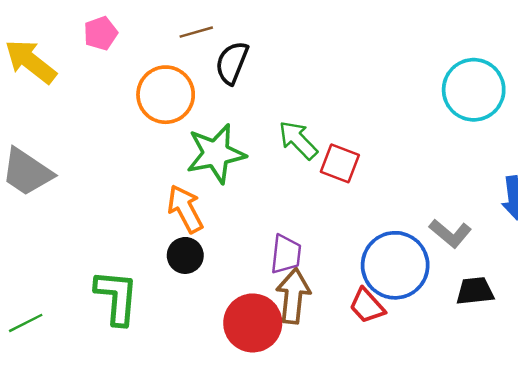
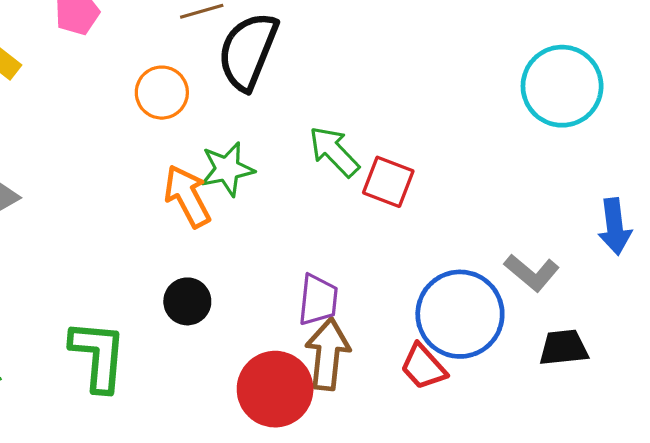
black semicircle: (232, 63) -> (248, 51), size x1.4
orange circle: (166, 95) -> (162, 93), size x0.7
green star: (216, 154) -> (227, 169), size x0.7
orange arrow: (185, 209) -> (187, 196), moved

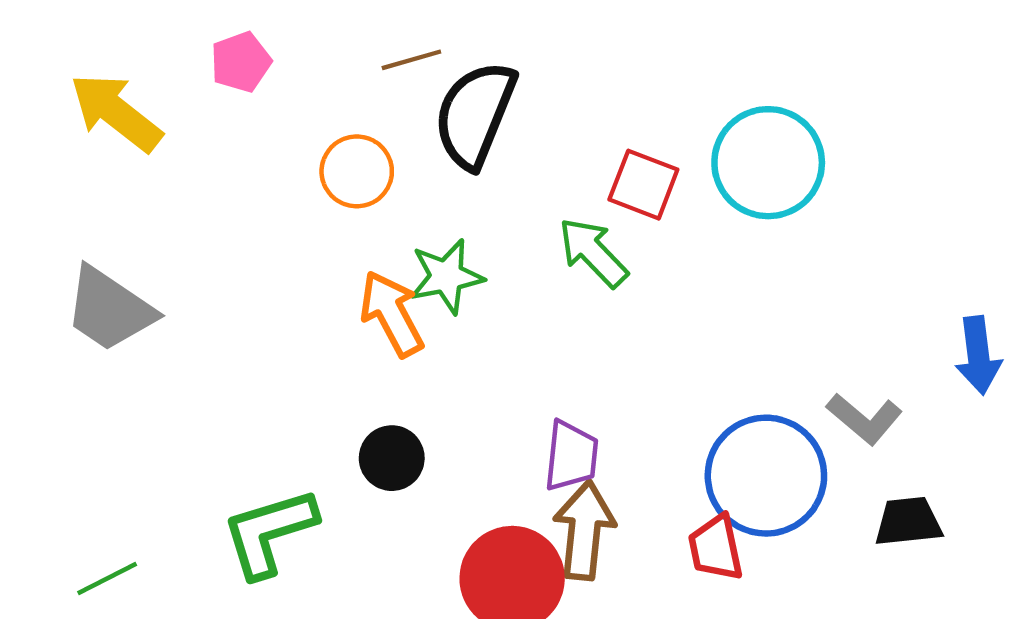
cyan circle: (562, 86) -> (768, 163), moved
red square: (388, 182) -> (643, 185), moved
green L-shape: (98, 356) -> (269, 532), turned -112
red trapezoid: (423, 367) -> (716, 548), turned 30

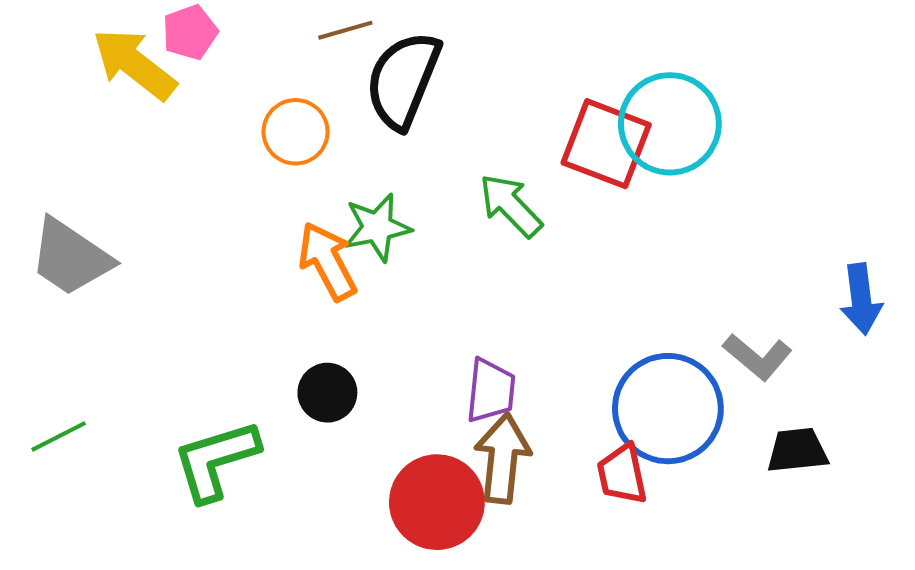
yellow arrow: (116, 112) -> (134, 64), moved
red square: (643, 185) -> (606, 144), moved, size x1.4
green line: (107, 578) -> (59, 436), moved

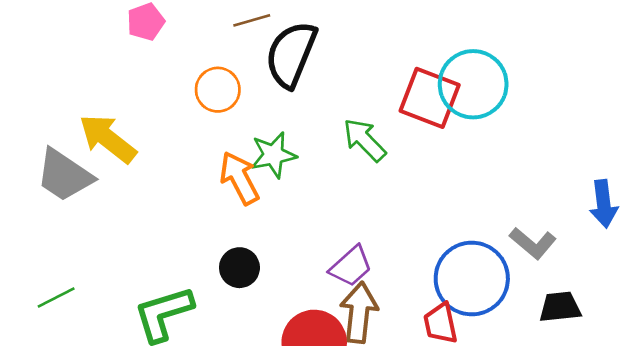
yellow arrow: (134, 64) -> (108, 139), moved
purple trapezoid: (491, 391) -> (351, 266), turned 42

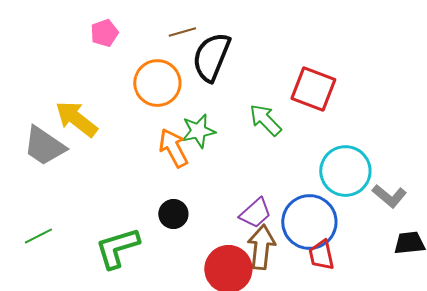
cyan circle: (473, 84) -> (345, 171), moved
orange circle: (218, 90) -> (157, 83), size x1.4
blue circle: (472, 279) -> (309, 222), moved

